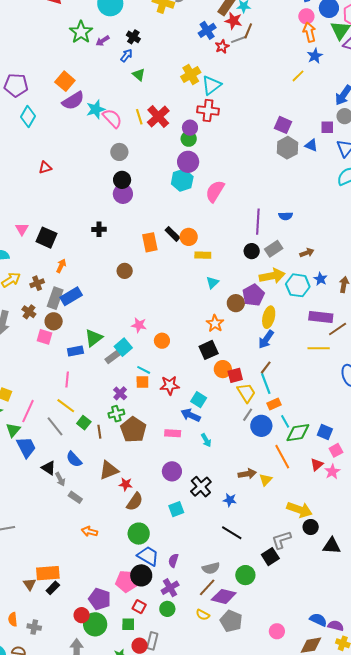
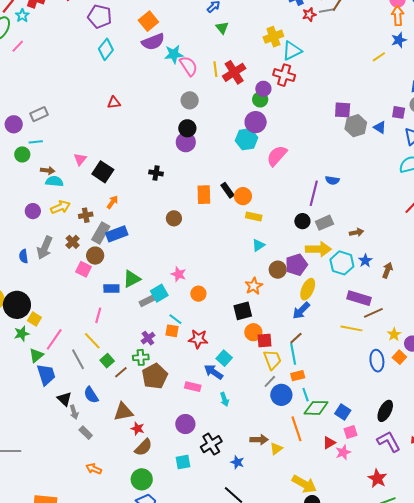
purple square: (283, 125) -> (343, 110), moved, turned -30
blue semicircle: (286, 216) -> (332, 180), moved
brown line: (99, 432) -> (121, 372), turned 48

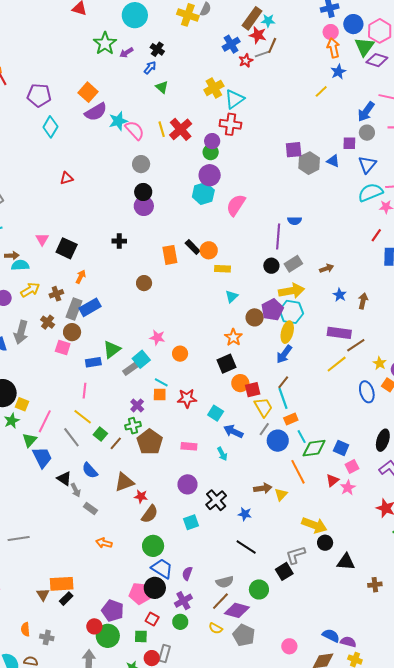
cyan hexagon: (342, 263) -> (291, 312), moved
yellow line: (351, 328) -> (337, 364), turned -40
blue arrow: (214, 372) -> (233, 431), moved

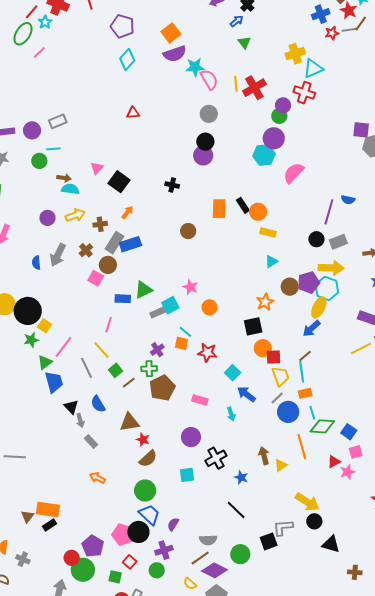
brown arrow: (263, 488) -> (264, 456), turned -108

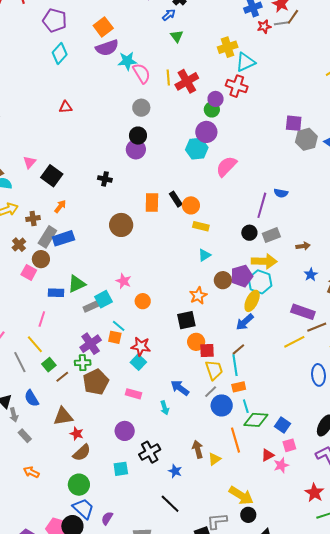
brown circle: (188, 231) -> (121, 225), size x1.5
purple cross: (157, 350) -> (91, 344), size x1.5
cyan square: (233, 373) -> (138, 362), moved

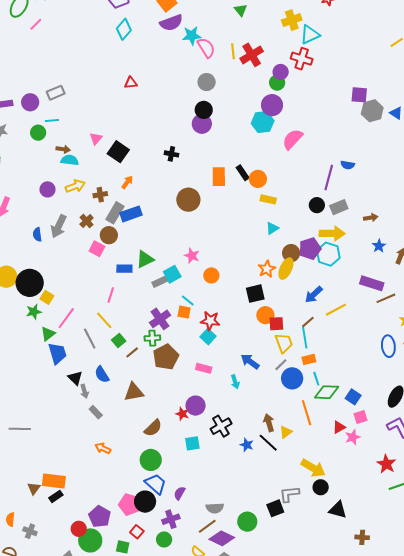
yellow ellipse: (252, 301) -> (286, 269), moved
yellow line: (294, 342) -> (336, 310), moved
red star: (77, 434) -> (182, 414), moved
black line: (170, 504) -> (268, 443), moved

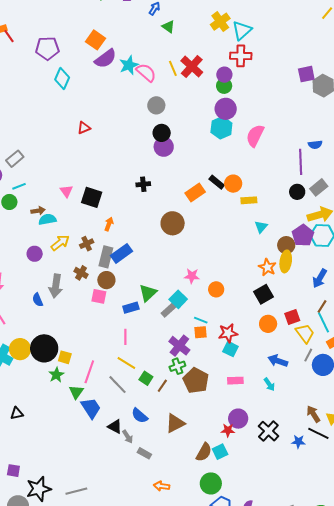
orange rectangle: (219, 177) -> (195, 192), turned 72
orange circle: (265, 315) -> (268, 324), moved
cyan square: (192, 443) -> (220, 452), moved

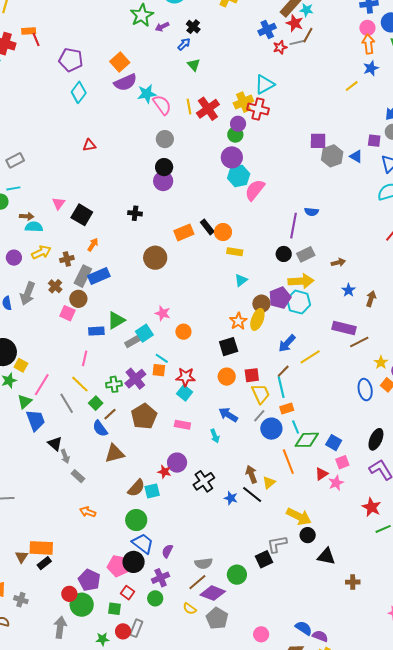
yellow cross: (220, 22) -> (243, 102), moved
cyan hexagon: (221, 128) -> (239, 176), moved
green cross: (177, 366) -> (114, 384), moved
blue semicircle: (140, 416) -> (100, 428), moved

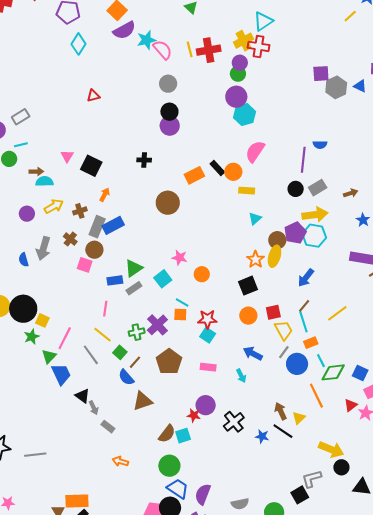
red cross: (208, 109) -> (209, 50), turned 30
pink semicircle: (255, 190) -> (255, 151), moved
gray rectangle: (133, 341) -> (134, 288), moved
yellow line: (310, 357) -> (337, 313), moved
purple semicircle: (167, 551) -> (203, 494), size x1.5

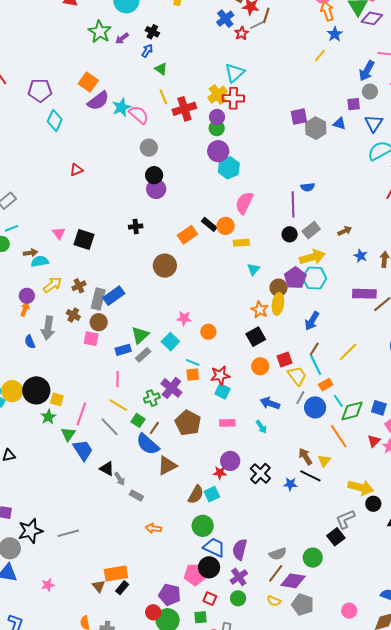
yellow line: (190, 49) -> (163, 97), moved
orange arrow: (105, 195) -> (25, 309), moved
blue semicircle: (126, 377) -> (148, 444), size x1.4

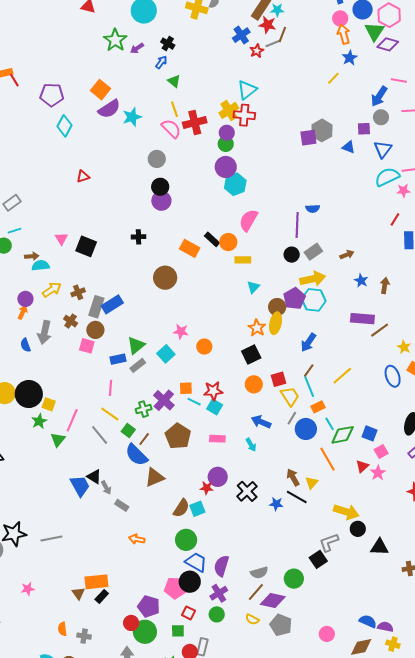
pink semicircle: (139, 115) -> (171, 129), moved
gray hexagon: (316, 128) -> (322, 130), moved
orange rectangle: (187, 235) -> (190, 248), turned 60
cyan line: (193, 362) -> (194, 402), moved
blue trapezoid: (83, 450) -> (80, 486), moved

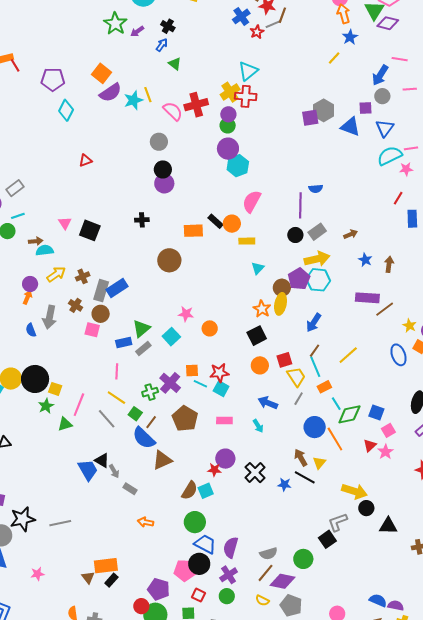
yellow line: (174, 109) -> (148, 95), moved
blue triangle: (348, 147) -> (350, 127), size x1.5
orange rectangle: (190, 248) -> (193, 231), turned -30
blue circle: (306, 429) -> (315, 427), moved
green triangle: (58, 440) -> (65, 424), turned 35

